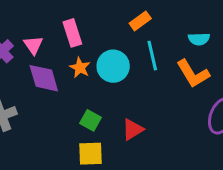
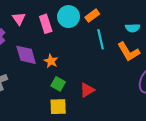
pink triangle: (33, 45) -> (19, 19), moved
cyan circle: (113, 66) -> (68, 17), moved
orange star: (80, 68) -> (51, 61), moved

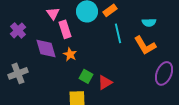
pink triangle: (19, 19) -> (53, 13), moved
pink rectangle: (46, 24) -> (65, 29), moved
green square: (58, 84) -> (86, 76), moved

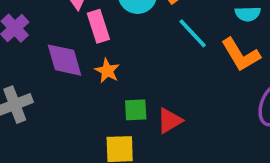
cyan line: (118, 33) -> (193, 33), turned -30
green square: (86, 76) -> (136, 110), turned -32

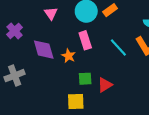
pink rectangle: (98, 26) -> (85, 40), moved
cyan line: (193, 33) -> (118, 48), moved

